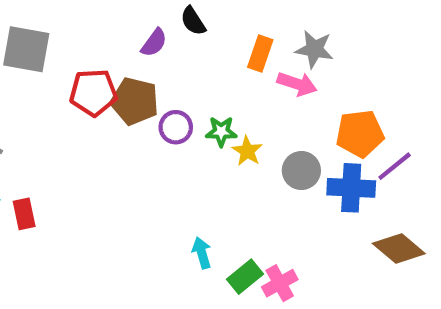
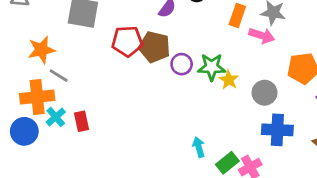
green star: (221, 132) -> (212, 67), size x1.4
blue cross: (351, 188) -> (277, 130), moved

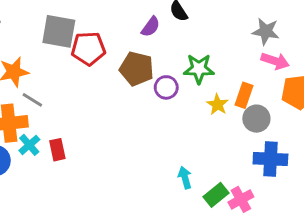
orange rectangle: (237, 16) -> (244, 95), moved
pink arrow: (262, 36) -> (275, 61), moved
red pentagon: (127, 41) -> (88, 49), moved
green star: (212, 67) -> (199, 69), moved

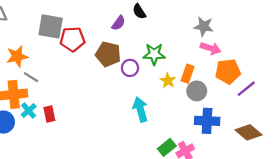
cyan arrow: (185, 178) -> (140, 109), moved, size x1.5

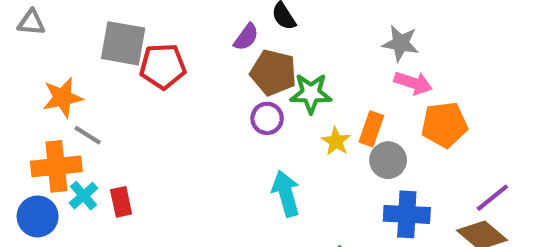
brown pentagon: (108, 54) -> (273, 73), moved
purple line: (246, 89) -> (492, 198), moved

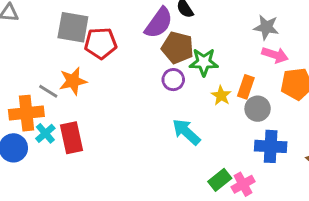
purple semicircle: (246, 37) -> (159, 23), size x1.6
orange star: (63, 98) -> (73, 81), moved
cyan arrow: (286, 194) -> (186, 132), turned -32
red rectangle: (121, 202) -> (71, 138), size x1.5

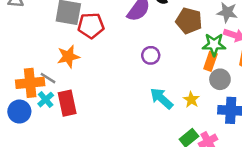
brown pentagon: (178, 48) -> (189, 21), moved
green star: (204, 62) -> (214, 45), moved
gray line: (48, 91) -> (48, 78), moved
yellow star: (221, 96) -> (191, 100), moved

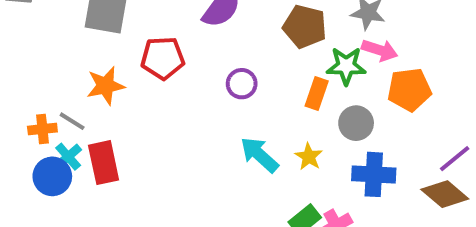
red pentagon: (91, 26) -> (163, 58), moved
orange rectangle: (210, 61) -> (317, 94), moved
orange cross: (30, 83) -> (42, 129), size x0.6
blue circle: (19, 112) -> (52, 176), moved

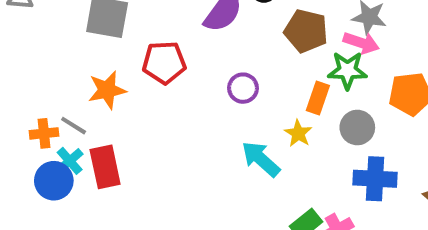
pink arrow: (380, 50) -> (361, 43), moved
yellow star: (309, 157) -> (298, 133), moved

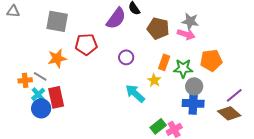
green star: (347, 70) -> (183, 68), moved
gray circle: (357, 127) -> (194, 86), moved
blue circle: (54, 181) -> (41, 108), moved

